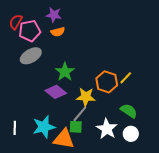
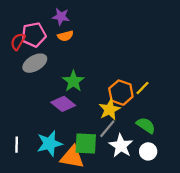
red semicircle: (16, 22) -> (18, 42), moved
yellow star: (86, 97) -> (110, 110), moved, turned -30
gray line: (80, 114) -> (107, 129), moved
green square: (76, 127) -> (86, 144), size x1.5

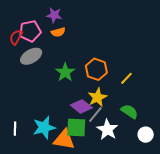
orange hexagon: (121, 93) -> (96, 69), moved
purple diamond: (63, 104) -> (81, 106), moved
white circle: (148, 151) -> (146, 135), moved

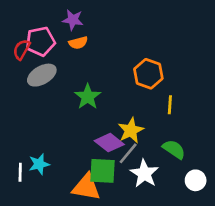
orange hexagon: (96, 69) -> (148, 74), moved
yellow line: (126, 78) -> (170, 105), turned -40
cyan star: (44, 128) -> (39, 164), moved, size x0.7

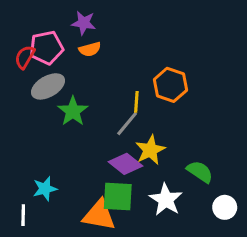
green star: (88, 97) -> (73, 111), moved
yellow line: (170, 105) -> (136, 102), moved
gray line: (128, 153) -> (127, 124), moved
white line: (20, 172) -> (23, 215), moved

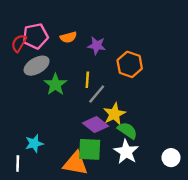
purple star: (84, 23) -> (97, 46), moved
yellow line: (136, 102) -> (87, 80), moved
green semicircle: (200, 172) -> (127, 130), moved

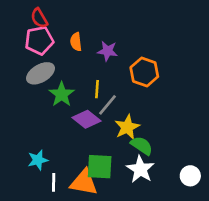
orange semicircle: (68, 37) -> (76, 42), turned 98
red semicircle: (19, 43) -> (39, 18), moved, turned -60
purple diamond: (96, 125) -> (86, 119), moved
white line: (18, 164) -> (54, 182), moved

